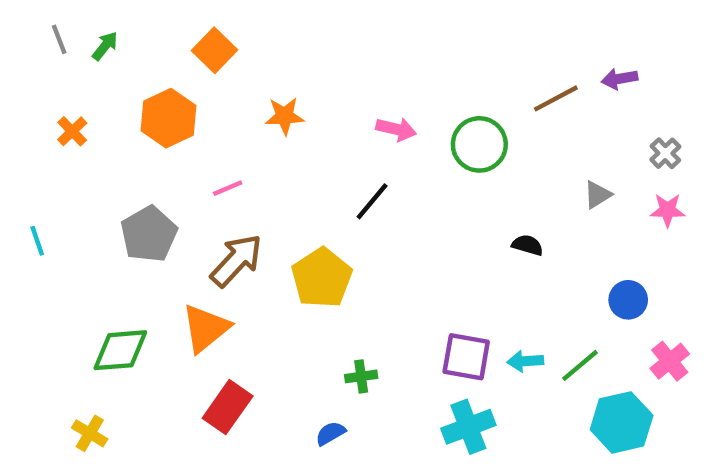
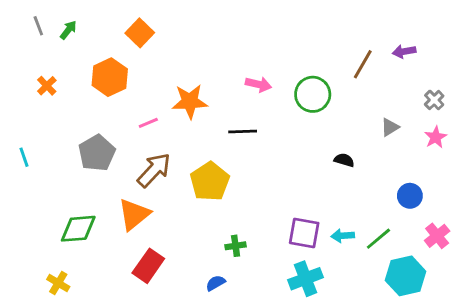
brown line: (556, 98) -> (363, 64), turned -32
orange star: (285, 116) -> (190, 101), moved, size x1.4
black line: (372, 201) -> (243, 131), turned 48
pink star: (668, 210) -> (436, 137), turned -30

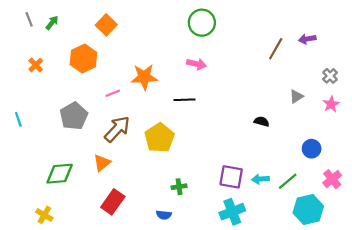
green circle: (313, 94) -> (202, 23), moved
orange triangle: (134, 214) -> (102, 163), size x0.7
blue semicircle: (215, 283) -> (164, 215), turned -144

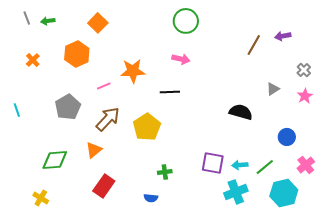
green arrow: (52, 23) -> (48, 21), turned -136
black semicircle: (262, 122) -> (241, 112), size x1.6
cyan cross: (232, 212) -> (236, 192), moved

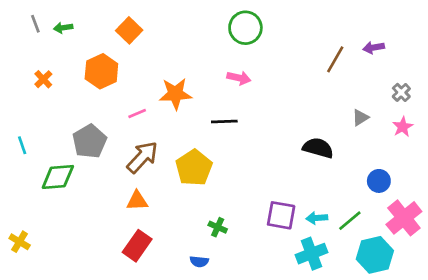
orange triangle: (94, 150) -> (137, 201), moved, turned 36
green diamond: (55, 160) -> (58, 177), moved
pink cross: (306, 165) -> (404, 218), size x1.5
green cross: (165, 172) -> (218, 227), turned 32
yellow cross: (41, 198) -> (20, 242), moved

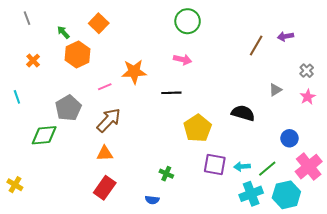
green arrow: (63, 28) -> (63, 32), moved, turned 56
cyan line: (22, 145) -> (17, 97), moved
yellow pentagon: (194, 168) -> (198, 128), moved
cyan cross: (311, 254) -> (251, 194), moved

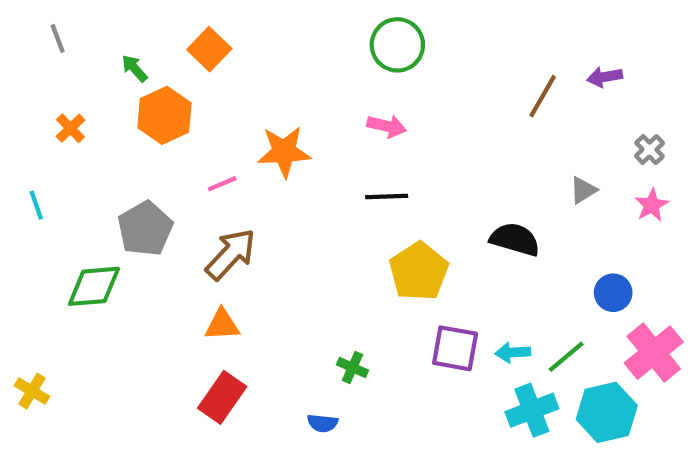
black line: (171, 93) -> (387, 197), moved

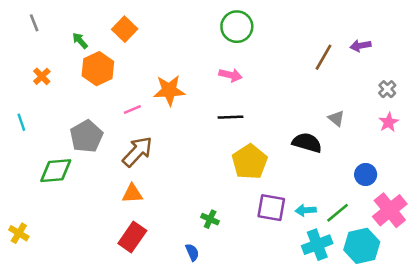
gray triangle: (583, 190) -> (336, 118), moved, turned -48
blue semicircle: (323, 423) -> (192, 252), turned -120

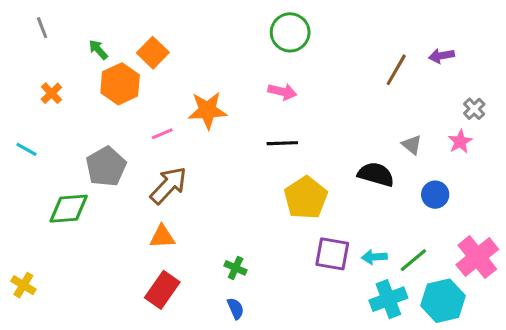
orange square: (125, 29) -> (153, 53), moved
cyan line: (21, 122) -> (27, 149), turned -42
pink star: (389, 122) -> (460, 142), moved
blue circle: (366, 175) -> (435, 195), moved
green cross: (210, 219) -> (236, 268), moved

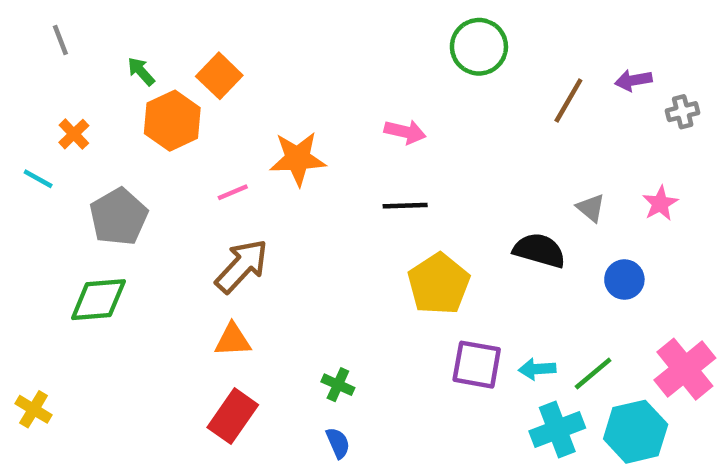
green circle: (290, 32) -> (479, 47), moved
gray cross: (474, 109) -> (683, 112), moved, turned 30
cyan line: (27, 149) -> (38, 179), moved
gray pentagon: (106, 167) -> (119, 217), moved

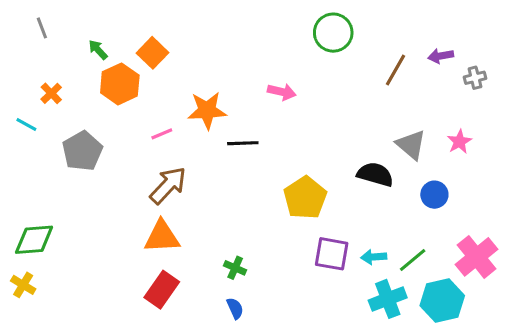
black line: (405, 206) -> (243, 143), moved
gray triangle: (591, 208) -> (411, 145), size x1.5
green diamond: (98, 300) -> (34, 240), moved
orange triangle: (233, 340) -> (162, 237), size x1.4

